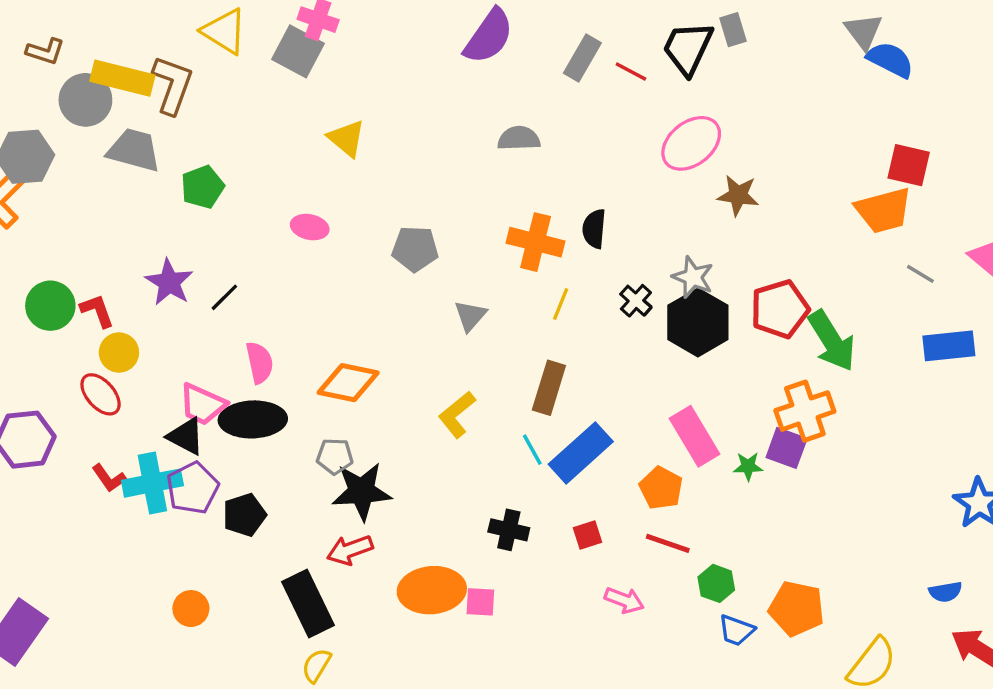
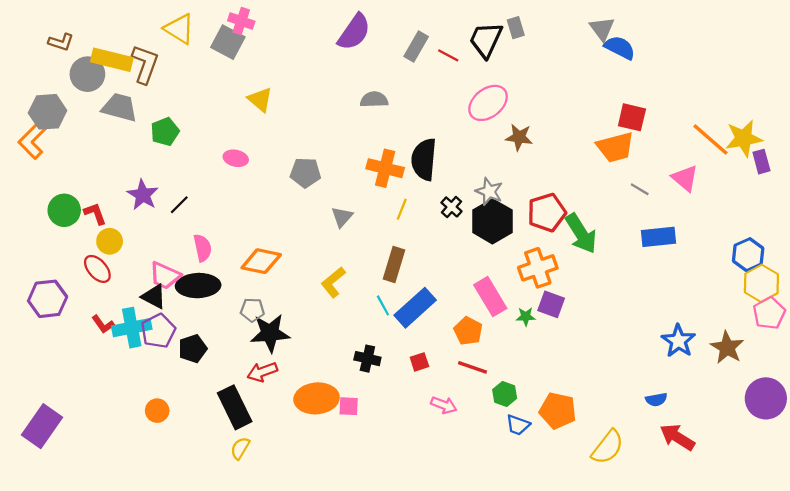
black semicircle: (594, 229) -> (424, 159), size x1.6
orange cross: (805, 411) -> (538, 268), moved

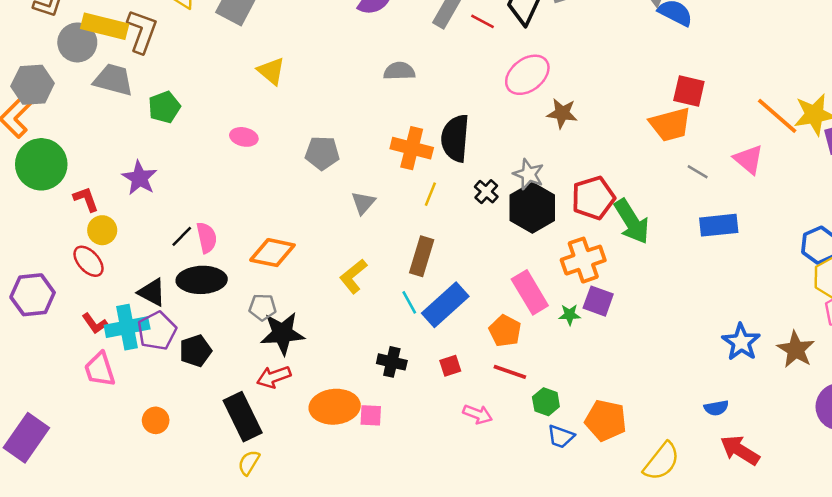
black line: (179, 205) -> (182, 236), moved
green circle: (64, 210) -> (41, 164), moved, size x1.4
pink trapezoid: (165, 276) -> (100, 369), moved, turned 48

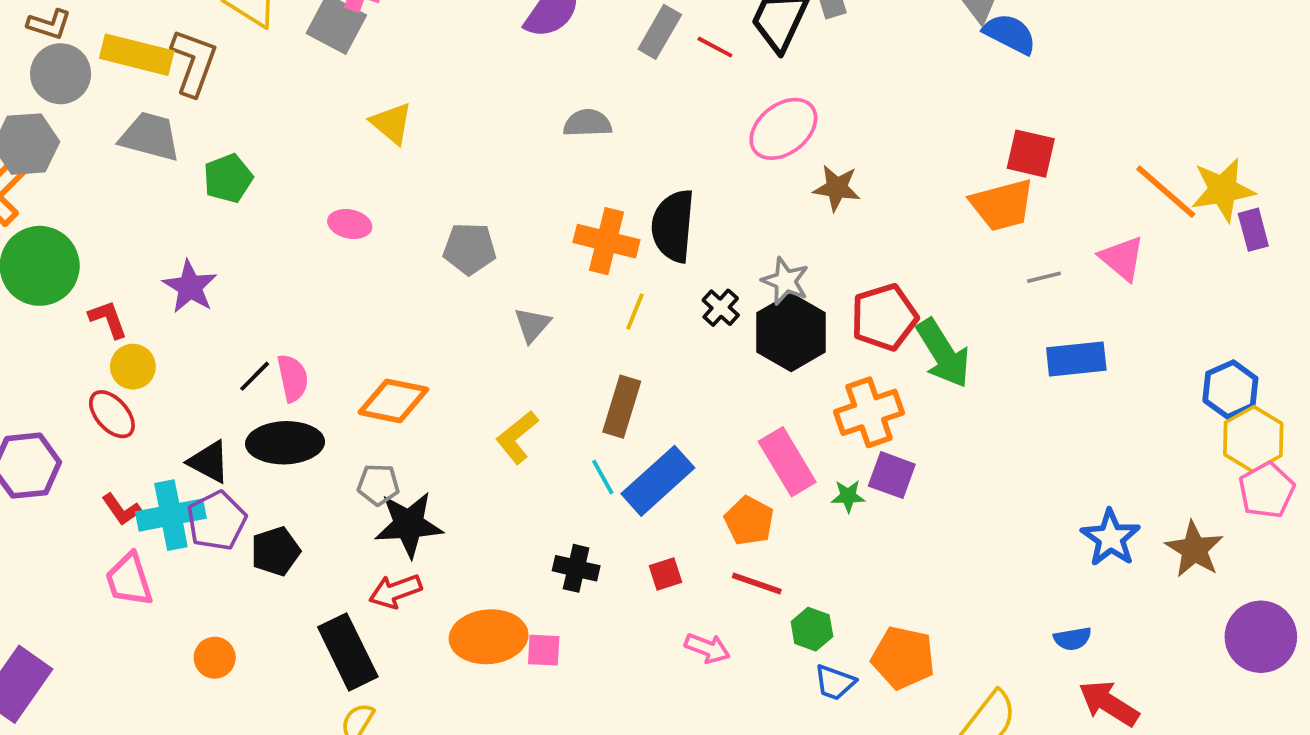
gray circle: (77, 42) -> (61, 74), moved
gray line: (698, 172) -> (1044, 277), turned -45

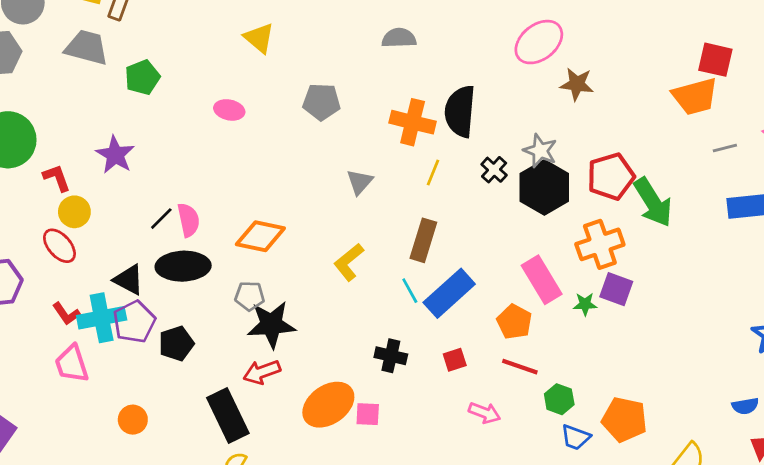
gray pentagon: (470, 249) -> (322, 102), moved
orange ellipse: (489, 637) -> (328, 405), turned -30

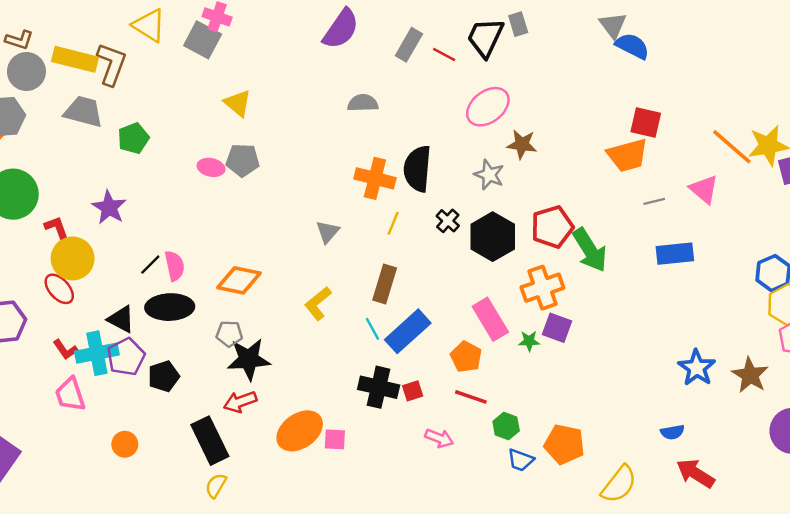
gray pentagon: (322, 102) -> (243, 160), moved
gray star: (540, 151) -> (489, 175), moved
yellow circle: (74, 212) -> (73, 258), size x1.5
black cross: (391, 356) -> (379, 387), moved, size x1.4

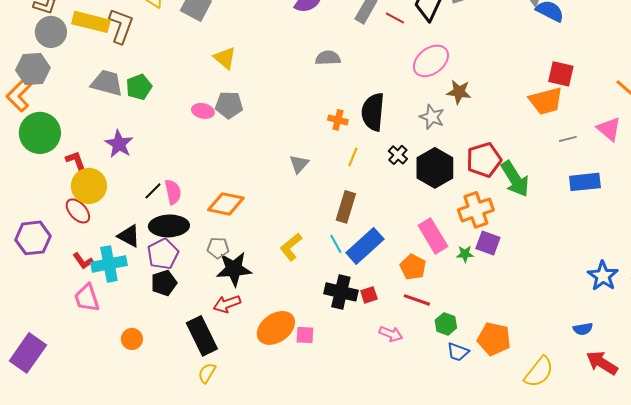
gray trapezoid: (84, 112) -> (107, 83), moved
orange cross: (375, 178) -> (338, 120), size x0.6
yellow L-shape: (318, 303) -> (291, 247), moved
purple pentagon: (126, 357) -> (163, 254), moved

